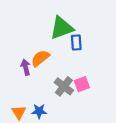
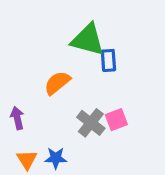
green triangle: (62, 28) -> (88, 40), turned 35
purple arrow: (26, 67) -> (17, 118), moved

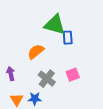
gray cross: (91, 123) -> (47, 79), moved

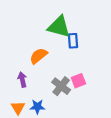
purple arrow: (11, 74) -> (22, 80), moved
gray cross: (47, 79) -> (61, 86), moved

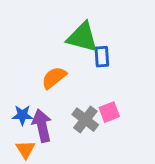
purple arrow: (22, 80) -> (42, 126), moved, size x1.5
blue star: (37, 107) -> (22, 115), moved

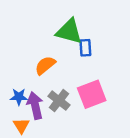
pink square: (109, 112) -> (92, 94), size x1.6
gray cross: (85, 120) -> (59, 101), moved

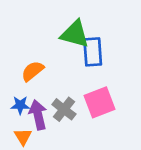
blue rectangle: (85, 48) -> (93, 52), size x1.5
orange semicircle: (45, 65) -> (33, 71), moved

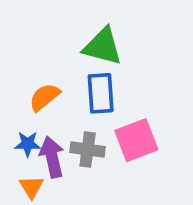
blue rectangle: (93, 52) -> (101, 93), moved
gray cross: (64, 109) -> (88, 150), turned -30

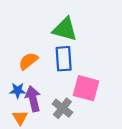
pink square: (136, 140) -> (86, 88), turned 36
gray cross: (88, 150) -> (62, 108), moved, turned 30

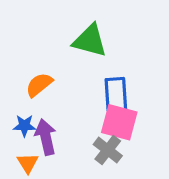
blue rectangle: (64, 59) -> (116, 95), moved
gray cross: (62, 108) -> (108, 150), moved

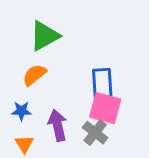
green triangle: (90, 41) -> (44, 36), moved, turned -44
purple arrow: (46, 137) -> (57, 125), moved

